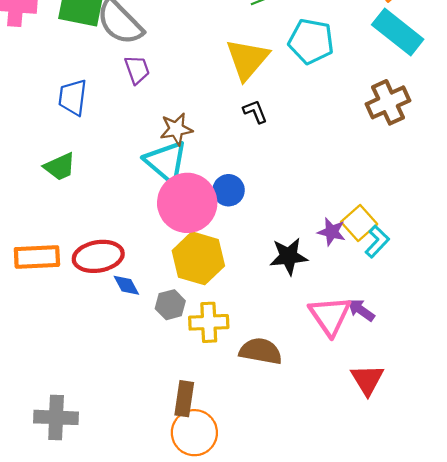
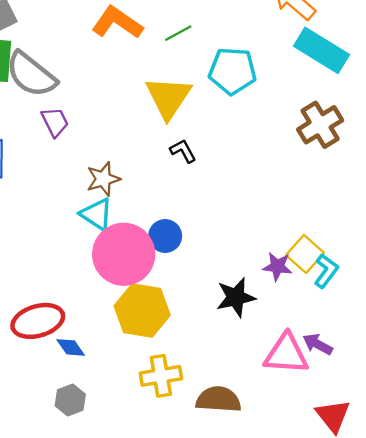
cyan triangle: (166, 162) -> (97, 214), size x0.7
gray hexagon: (170, 305) -> (70, 400), moved
pink triangle: (330, 316) -> (286, 354), turned -45

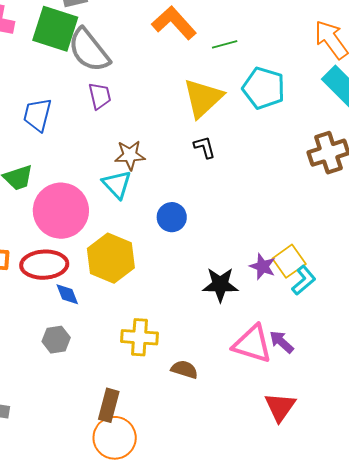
pink circle: (124, 254) -> (61, 211), moved
yellow hexagon: (142, 311) -> (111, 258), moved
brown semicircle: (218, 399) -> (184, 369), size x0.7

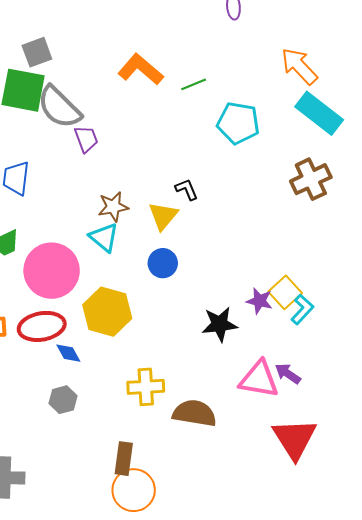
purple trapezoid: (100, 96) -> (86, 139), moved
yellow triangle: (203, 98) -> (163, 216), moved, size x0.7
brown semicircle: (184, 369) -> (195, 413), size x1.6
red triangle: (280, 407) -> (295, 439), size x1.4

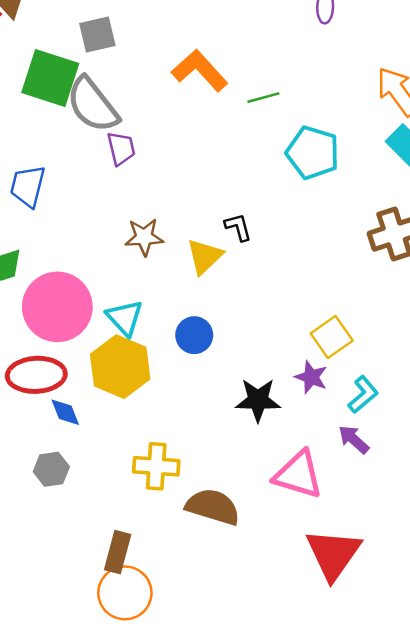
gray square: (37, 52) -> (97, 34), moved
cyan triangle: (104, 237) -> (125, 318), moved
blue circle: (163, 263) -> (194, 335), moved
yellow square: (285, 292) -> (332, 337), moved
purple arrow: (288, 374) -> (354, 439), moved

